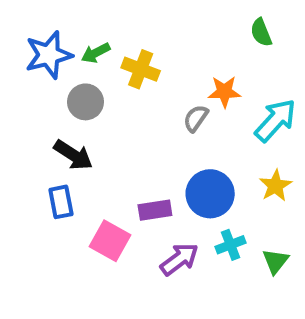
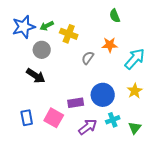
green semicircle: (261, 32) -> (115, 16), moved
gray semicircle: (196, 118) -> (88, 58), moved
blue rectangle: (61, 202) -> (27, 118), moved

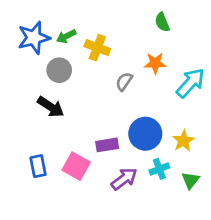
yellow star: (135, 91) -> (183, 141), moved

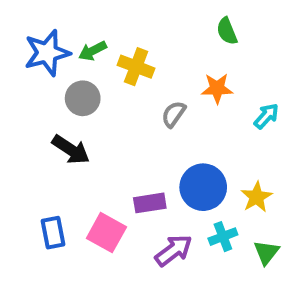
cyan arrow: (190, 83) -> (266, 116), size x0.6

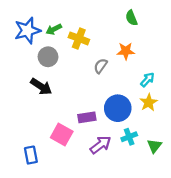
cyan arrow: (266, 116) -> (147, 80), moved
yellow star: (257, 197) -> (149, 102), moved
blue rectangle: (53, 233) -> (31, 155), moved

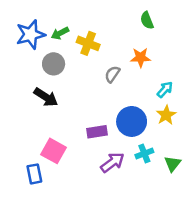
pink square: (62, 134) -> (54, 151), moved

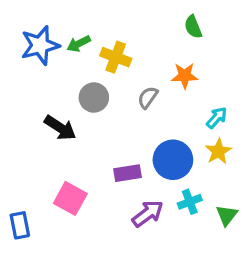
gray circle: (54, 64) -> (94, 98), moved
blue rectangle: (34, 174) -> (20, 225), moved

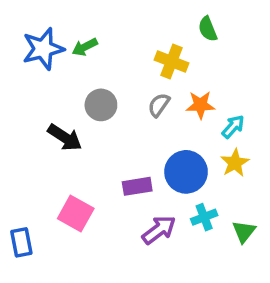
yellow cross: (116, 57) -> (172, 62), moved
orange star: (185, 76) -> (200, 105), moved

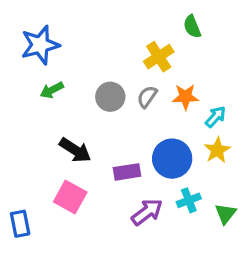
green arrow: (85, 47) -> (52, 90), moved
yellow cross: (172, 62) -> (159, 57), turned 36
gray circle: (101, 105) -> (110, 97), moved
black arrow: (65, 138) -> (75, 150), moved

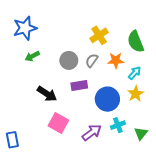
green semicircle: (192, 27) -> (136, 42), moved, size x1.5
purple rectangle: (127, 172) -> (79, 85), moved
pink square: (70, 197) -> (58, 123), moved

